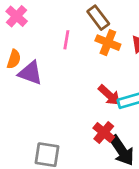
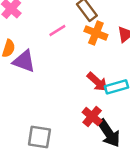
pink line: (66, 40) -> (57, 30), turned 48

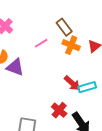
red cross: (92, 116) -> (59, 110), moved

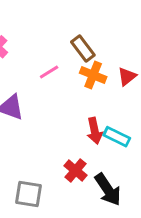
red arrow: (72, 83) -> (95, 131), turned 36
cyan rectangle: (87, 87) -> (117, 137), turned 42

